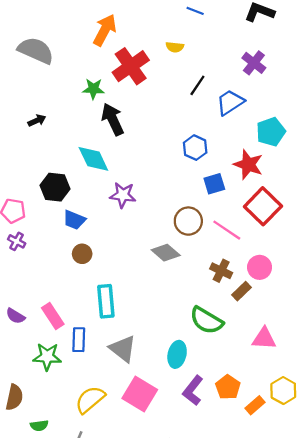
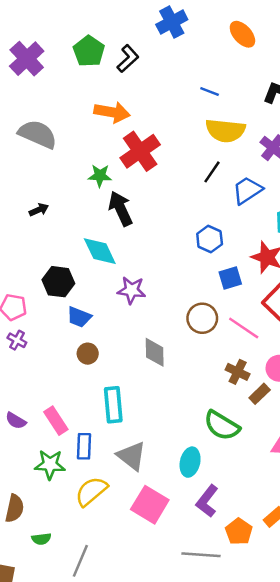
orange arrow: (105, 30) -> (112, 112), turned 72
yellow semicircle: (175, 47) -> (225, 131), moved, size x2.0
gray diamond: (166, 253) -> (155, 352), moved, turned 48
orange pentagon: (228, 387) -> (239, 532), moved
yellow semicircle: (90, 400) -> (91, 491), moved

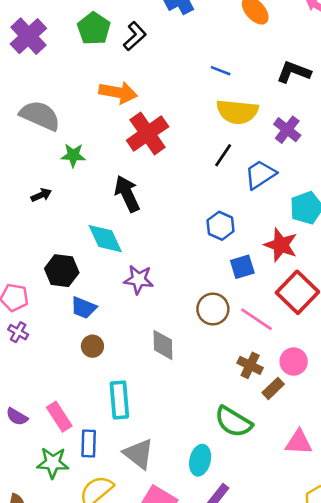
green star: (100, 176) -> (73, 155), moved

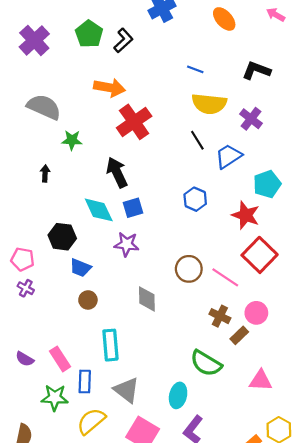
black line: (223, 155) -> (197, 140), turned -66
black arrow: (41, 195) -> (45, 173), turned -63
blue square: (242, 267) -> (133, 208), moved

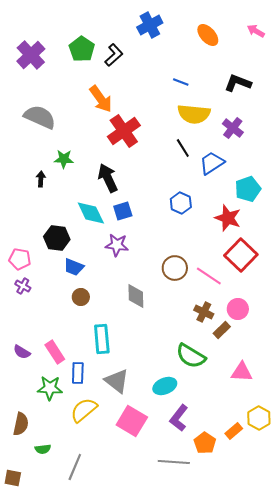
orange arrow: (109, 88) -> (101, 99), turned 44
green star: (72, 140) -> (64, 159), moved
cyan ellipse: (178, 395) -> (165, 386), turned 55

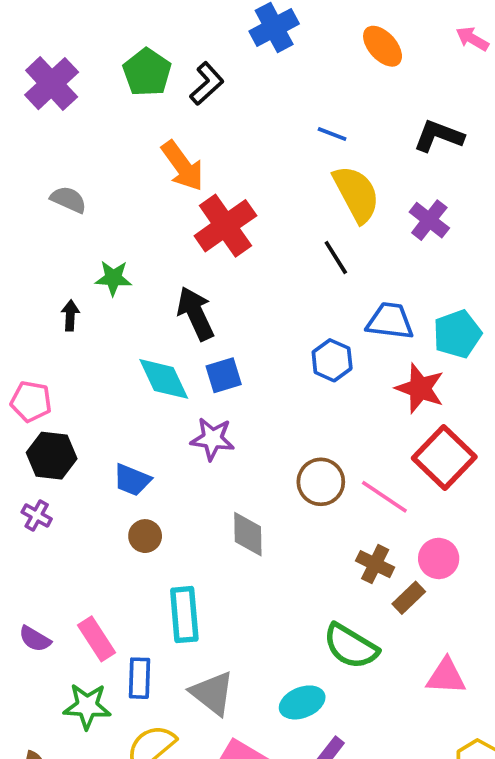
yellow semicircle: (194, 114) -> (356, 194), turned -124
gray semicircle: (40, 117) -> (68, 200), size x0.6
blue trapezoid: (212, 163) -> (390, 321), moved, turned 40
black hexagon: (57, 238) -> (52, 456), moved
pink pentagon: (20, 259) -> (31, 401), moved

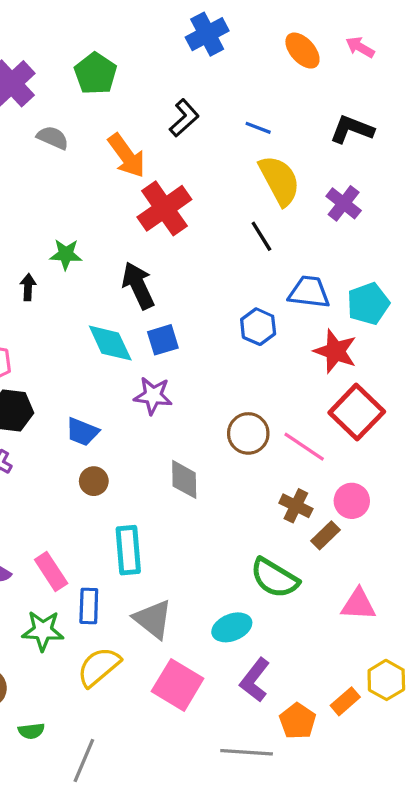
pink arrow: (472, 39) -> (360, 47), moved
black L-shape: (207, 84) -> (184, 118), moved
gray semicircle: (68, 200) -> (53, 138), moved

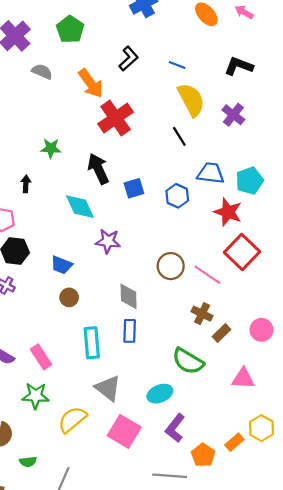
black arrow: (28, 287) -> (26, 184), moved
blue square: (163, 340) -> (134, 188), moved
pink circle: (352, 501) -> (261, 330), moved
blue rectangle: (89, 606) -> (130, 331), moved

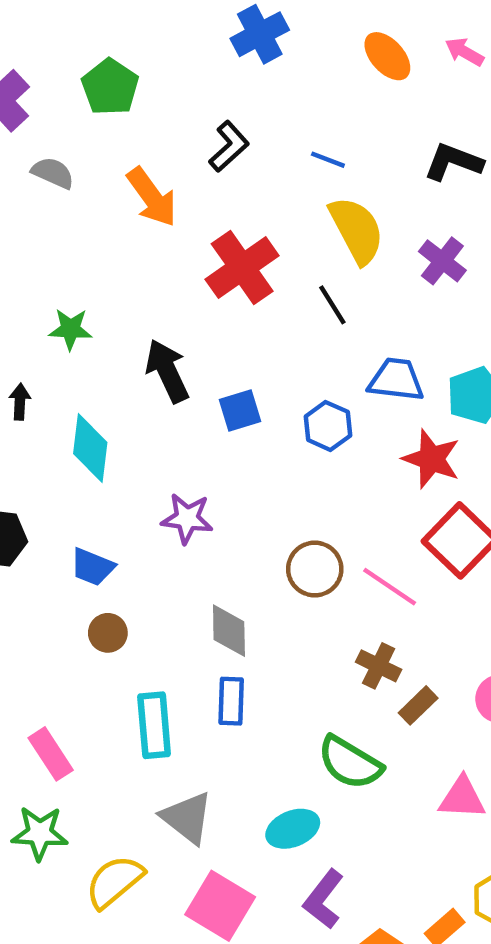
red cross: (116, 118) -> (242, 267), moved
cyan diamond: (80, 207) -> (90, 448), moved, turned 32

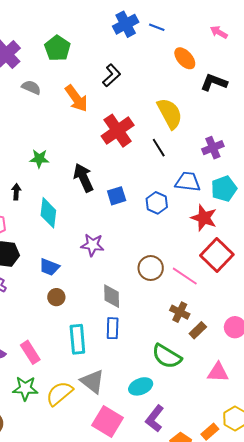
orange ellipse: (387, 56) -> (185, 58), moved
blue line: (328, 160) -> (157, 27), moved
purple cross: (442, 261) -> (213, 148), moved, turned 30
yellow semicircle: (114, 882) -> (59, 393), moved

